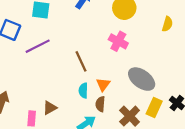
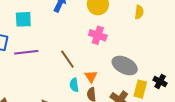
purple line: (38, 46) -> (26, 52), turned 30

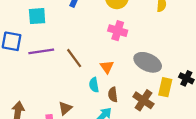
brown line: (67, 59) -> (74, 58), moved
orange triangle: (91, 76) -> (107, 67), moved

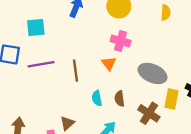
brown line: (74, 58) -> (75, 71), turned 30
orange triangle: (107, 67) -> (109, 63), moved
brown semicircle: (113, 95) -> (120, 99), moved

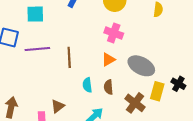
orange triangle: (109, 63) -> (108, 60), moved, turned 32

